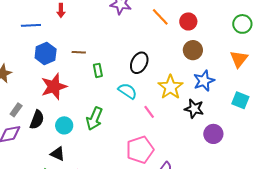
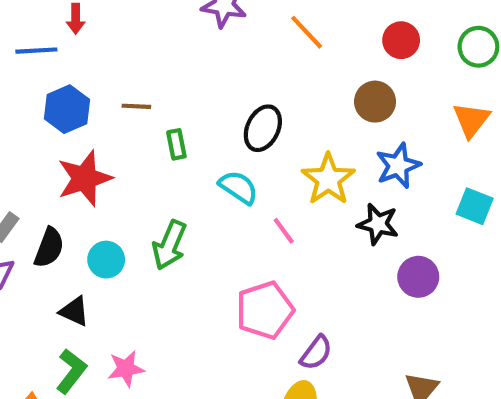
red arrow: (61, 10) -> (76, 19), moved
red circle: (188, 21) -> (401, 40), moved
black triangle: (58, 154) -> (74, 311), moved

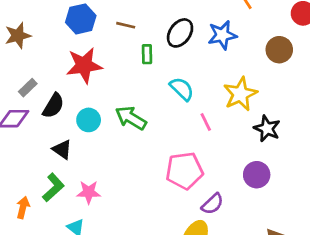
black ellipse: (263, 128) -> (180, 33), moved
blue star: (398, 166) -> (222, 35), moved
green arrow: (169, 245) -> (131, 118), turned 88
purple circle: (418, 277) -> (257, 175), moved

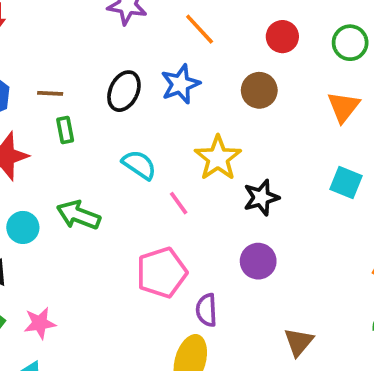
green rectangle: (147, 54) -> (65, 130), moved
black star: (267, 129) -> (261, 198), turned -30
purple semicircle: (213, 204) -> (206, 310), turned 140

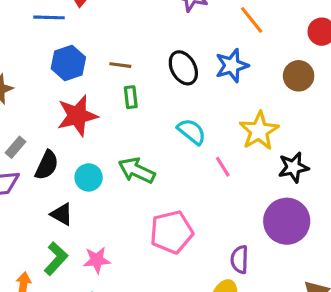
black ellipse: (124, 91) -> (183, 68), turned -60
purple circle: (258, 261) -> (287, 221), size x1.5
pink pentagon: (162, 273) -> (171, 232), moved

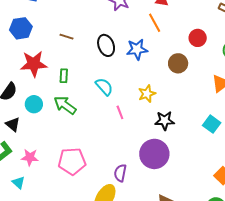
blue hexagon: (68, 63) -> (21, 28), moved
green rectangle: (131, 97) -> (64, 76), moved
yellow star: (259, 131) -> (147, 94), size x0.7
pink pentagon: (171, 232) -> (72, 161), moved

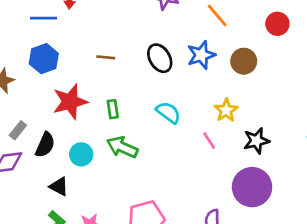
brown circle: (178, 63) -> (244, 61), moved
pink line: (120, 112) -> (209, 140), moved

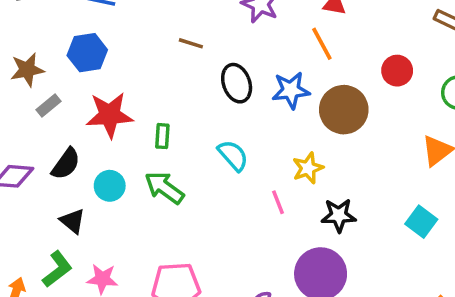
brown line: (106, 57) -> (191, 43), moved
brown circle: (244, 61) -> (344, 110), size x1.4
gray rectangle: (18, 130) -> (49, 105), moved

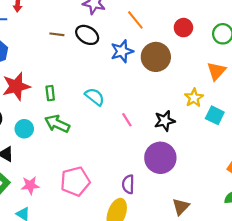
black ellipse: (237, 83) -> (87, 35), moved, turned -30
yellow star: (308, 168) -> (194, 98), moved

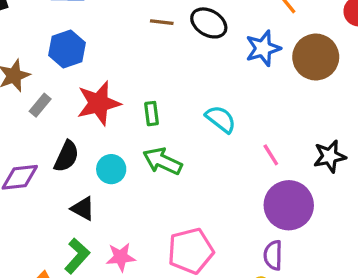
purple circle: (160, 158) -> (289, 205), moved

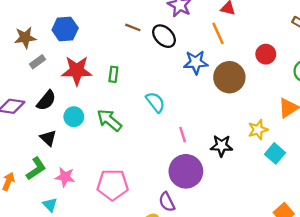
green rectangle: (152, 114) -> (113, 74), moved
purple semicircle: (273, 255) -> (167, 202), turned -42

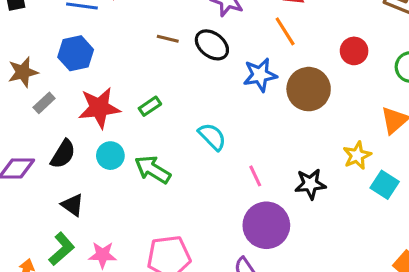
green rectangle: (113, 74) -> (150, 106), turned 56
cyan circle: (74, 117) -> (110, 156), moved

